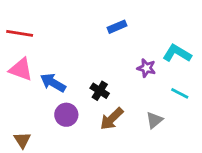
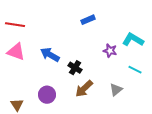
blue arrow: (53, 83) -> (50, 55), moved
purple circle: (66, 115) -> (47, 95), moved

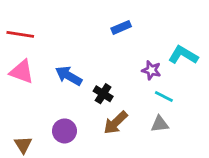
cyan line: (135, 70) -> (164, 96), moved
gray triangle: (116, 90) -> (160, 124), turned 32

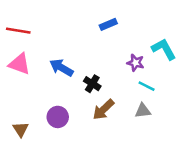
cyan L-shape: (183, 55) -> (164, 49), turned 30

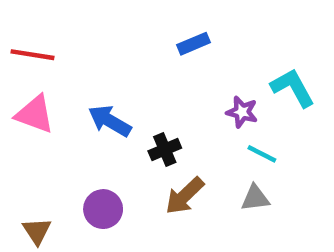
black cross: (92, 84) -> (165, 150), turned 35

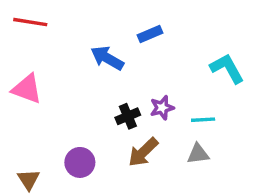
red line: (32, 55) -> (30, 22), moved
purple star: (242, 112) -> (162, 108), moved, turned -30
blue arrow: (110, 121) -> (107, 58), moved
cyan line: (262, 154) -> (203, 120), turned -30

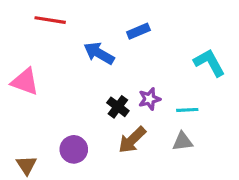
red line: (30, 22) -> (50, 20), moved
black cross: (128, 116) -> (118, 107), turned -30

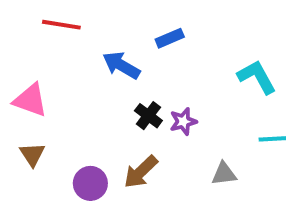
black cross: (118, 107) -> (148, 116), moved
cyan line: (187, 110) -> (272, 139), moved
brown arrow: (132, 140) -> (141, 172), moved
brown triangle: (26, 165) -> (32, 154), moved

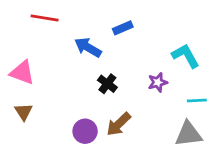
purple star: (183, 121) -> (158, 82), moved
brown arrow: (141, 172) -> (119, 124), moved
gray triangle: (224, 174) -> (188, 134), moved, size x1.5
purple circle: (90, 183) -> (85, 131), moved

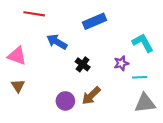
blue rectangle: (123, 28) -> (94, 21), size x1.5
blue arrow: (88, 47) -> (57, 42), moved
cyan line: (197, 100) -> (140, 77), moved

